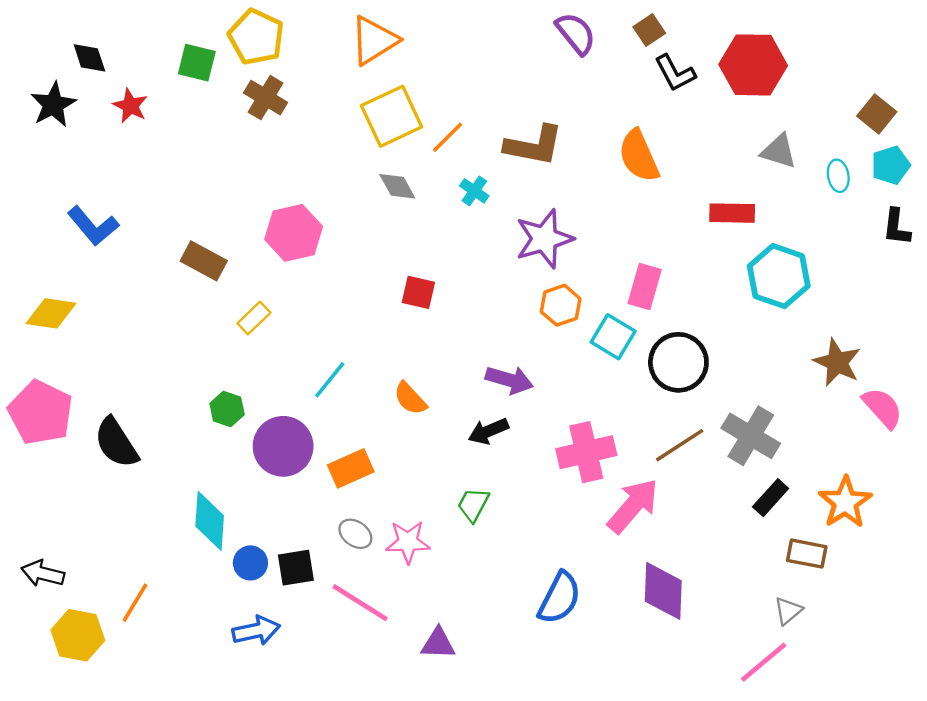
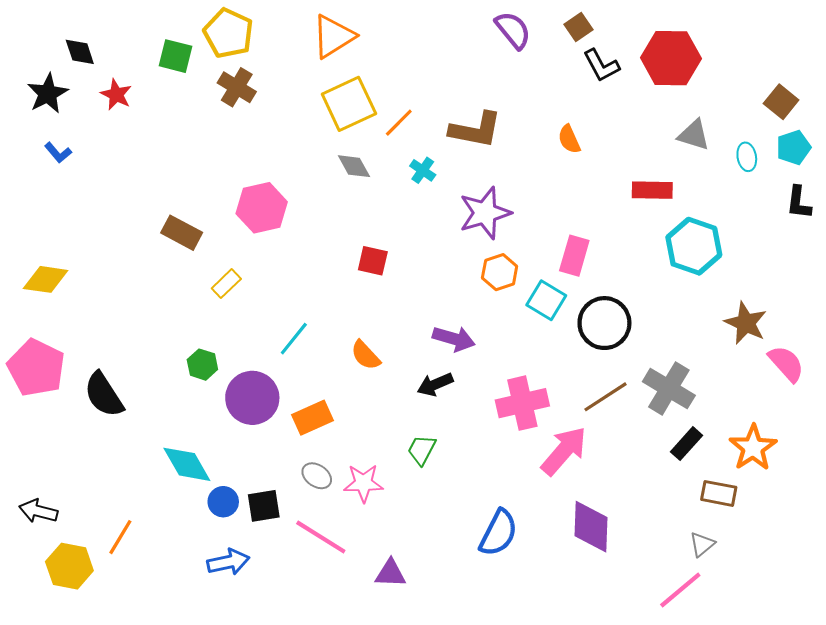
orange semicircle: (639, 156) -> (569, 139), size x0.6
blue L-shape: (93, 226) -> (58, 153), moved, size x0.6
cyan diamond: (210, 521) -> (187, 464), turned -34

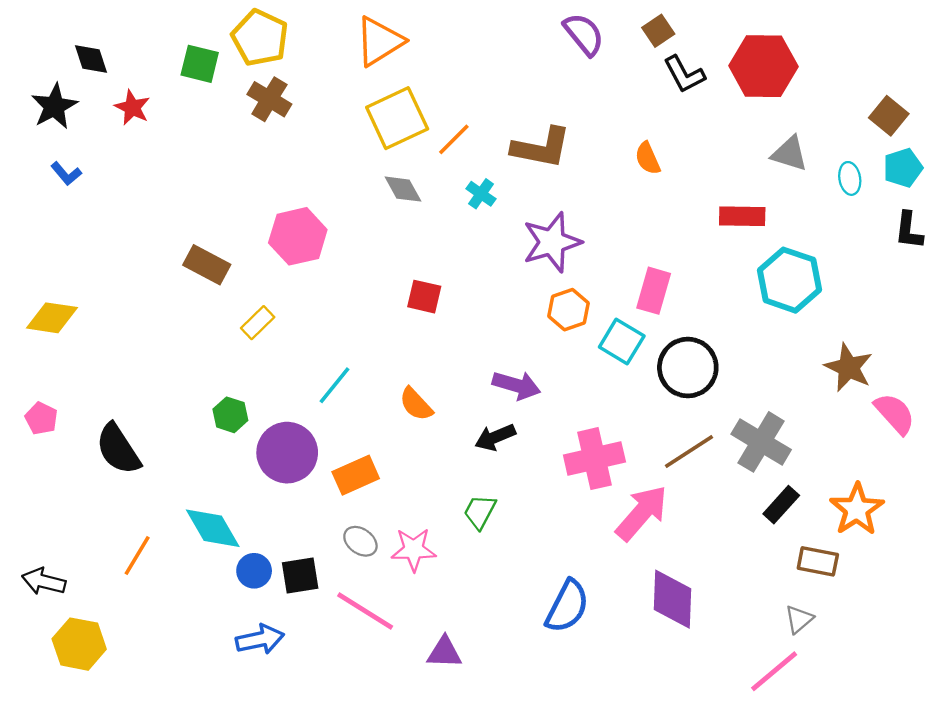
pink pentagon: (36, 368) -> (41, 418), size x0.5
orange line: (120, 537) -> (137, 555), moved

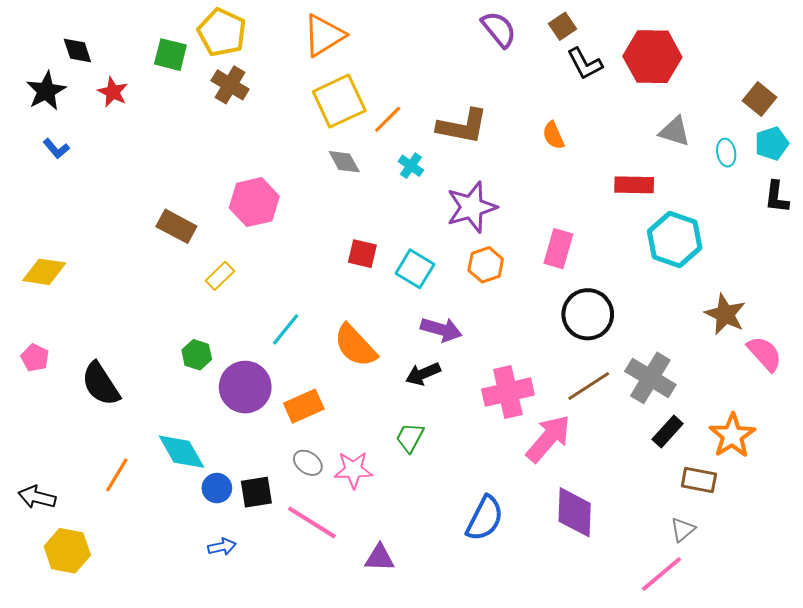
cyan square: (622, 342) -> (415, 269), moved
orange semicircle: (416, 404) -> (355, 346), size x1.5
blue arrow: (260, 639) -> (222, 547), size x0.7

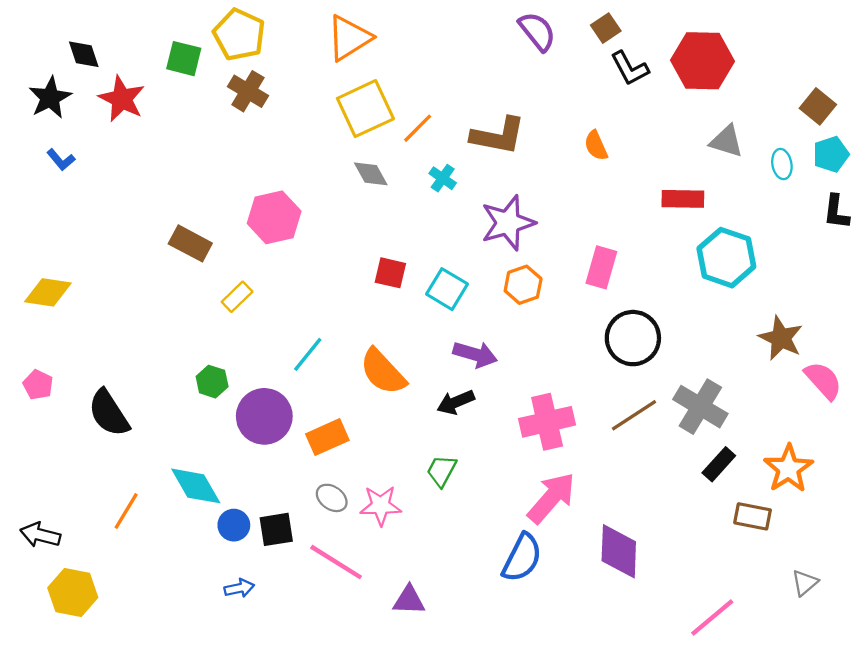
red star: (113, 92) -> (122, 99), size x1.4
pink arrow: (548, 439) -> (551, 498), moved
gray triangle: (683, 530) -> (805, 583), moved

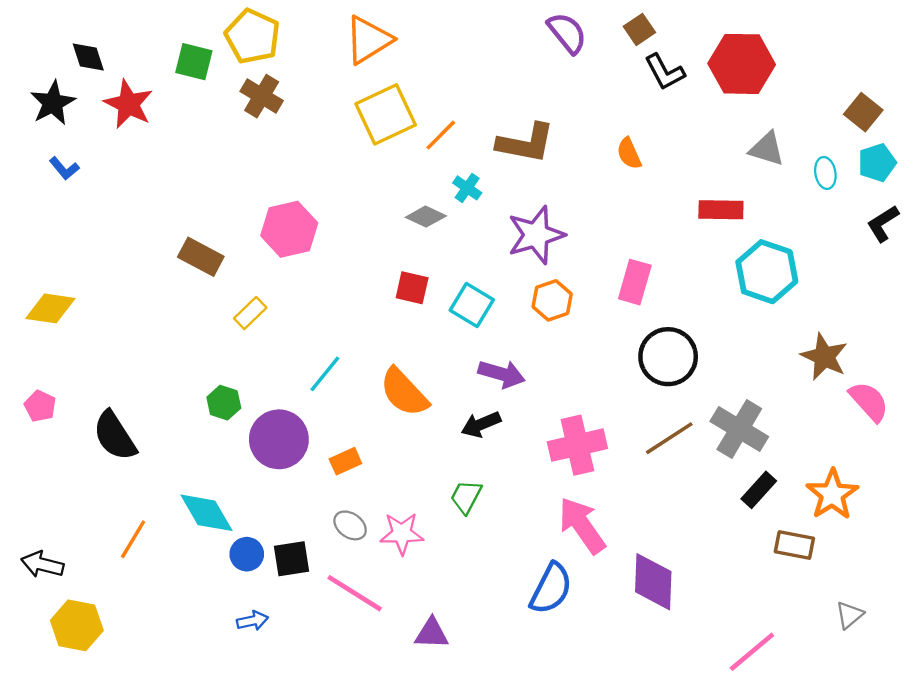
gray diamond: (371, 174) -> (426, 217), moved, turned -36
black L-shape: (836, 212) -> (883, 223), turned 51
orange rectangle: (327, 437) -> (345, 461), size x0.7
pink arrow: (551, 498) -> (582, 525), turned -76

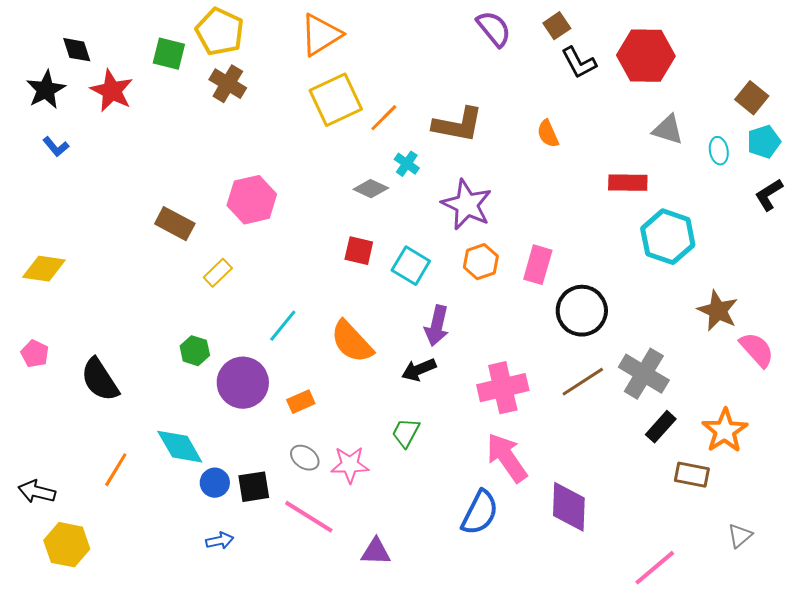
purple star: (536, 235) -> (467, 205), turned -30
pink rectangle: (635, 282) -> (538, 265), moved
purple arrow: (502, 374) -> (437, 326), turned 87

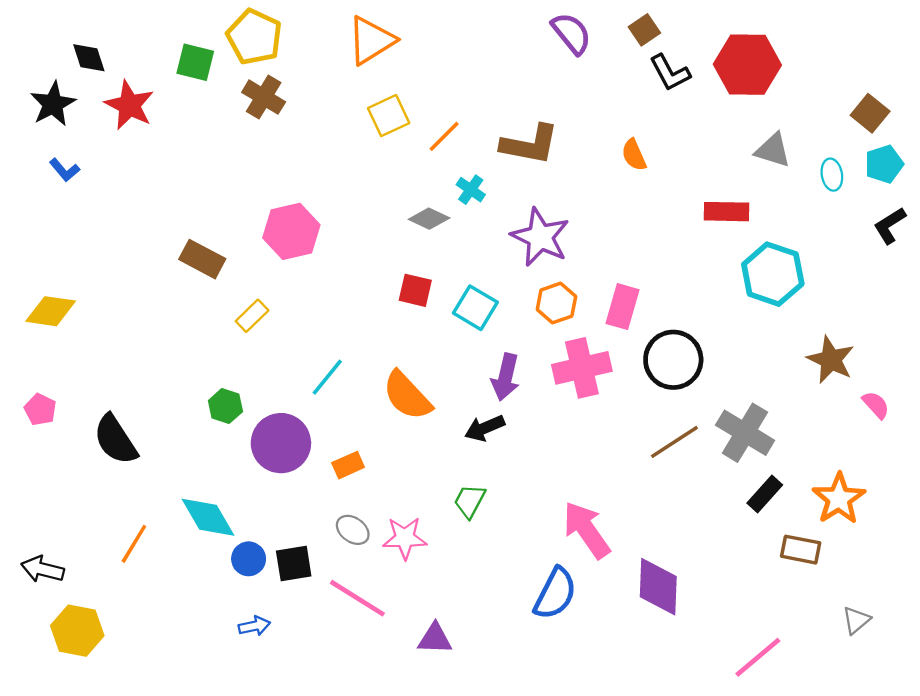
yellow square: (336, 100) -> (389, 116), size x0.7
pink semicircle: (757, 350) -> (876, 405), size x0.7
pink cross: (503, 388) -> (582, 368), moved

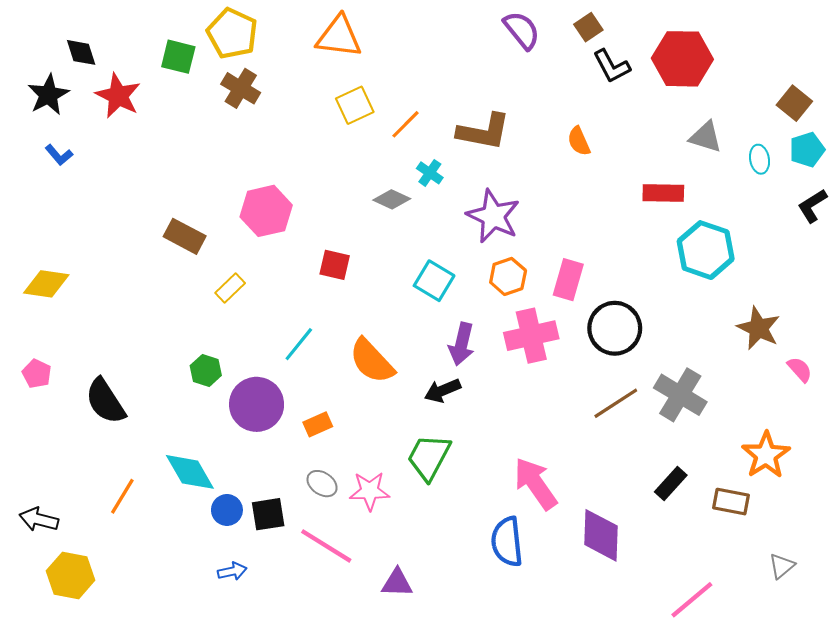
orange triangle: (371, 40) -> (339, 37), turned 39
red square: (415, 290) -> (335, 265), moved
black rectangle: (765, 494) -> (671, 484), moved
green trapezoid: (470, 501) -> (429, 457), size x1.5
blue semicircle: (555, 594) -> (507, 542), turned 147

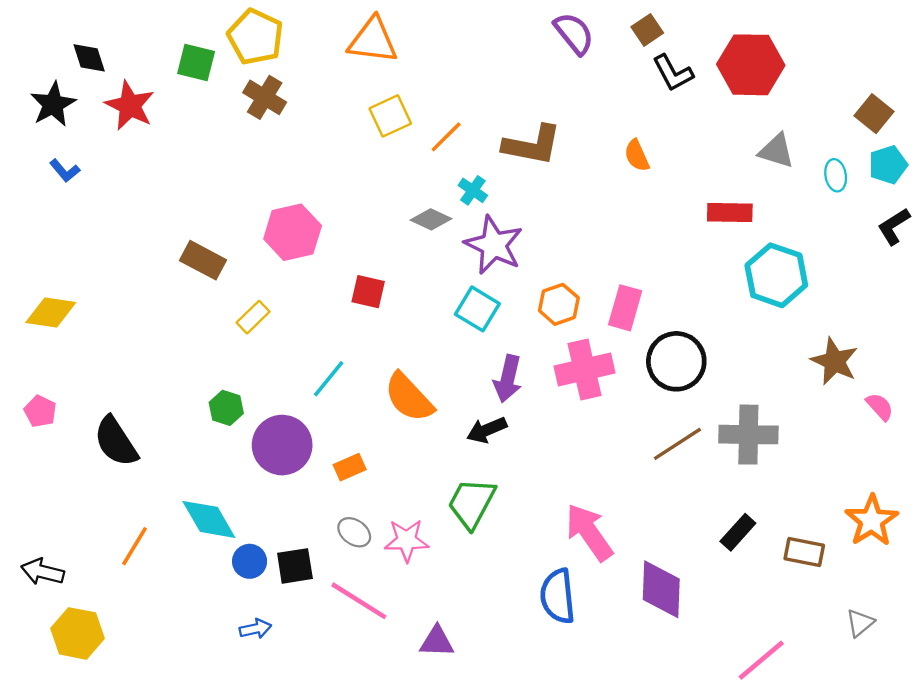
purple star: (493, 216) -> (494, 245), moved
gray cross: (680, 395) -> (748, 435), turned -30
orange star: (766, 455) -> (872, 521), moved

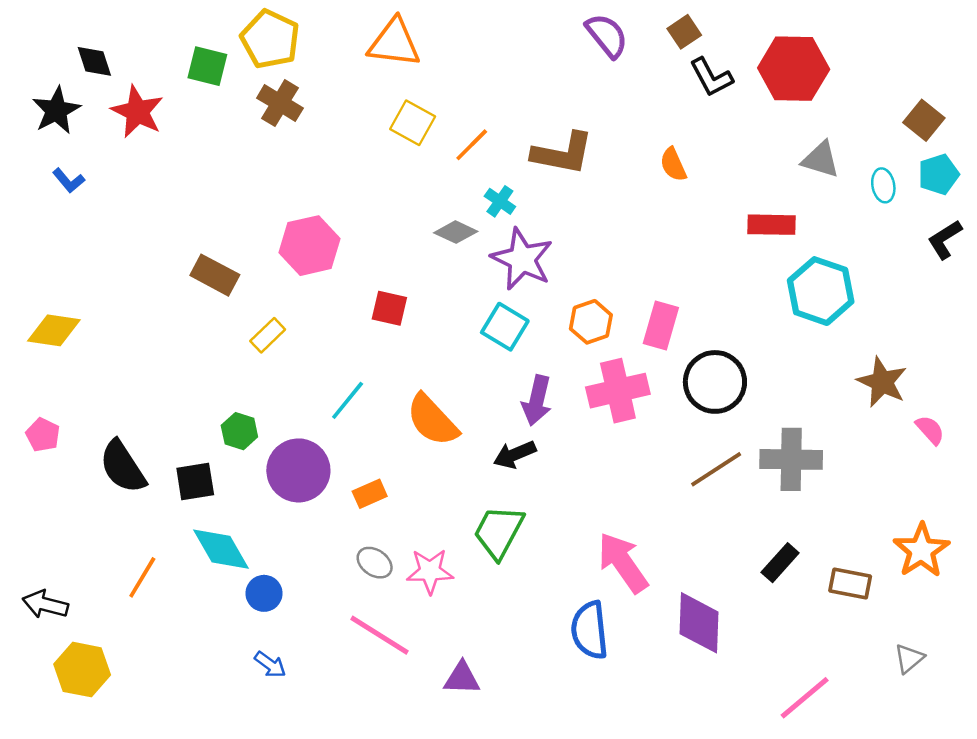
yellow square: (390, 116) -> (413, 123), turned -36
black square: (295, 566) -> (195, 482), moved
blue arrow: (255, 629) -> (270, 665), turned 48

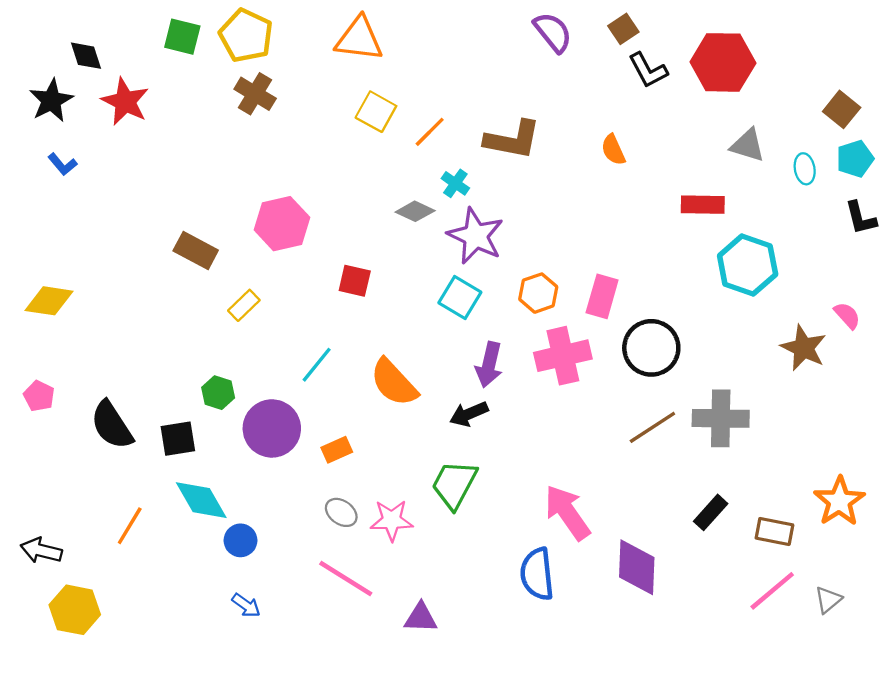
green square: (207, 66) -> (182, 37), moved
black L-shape: (945, 239) -> (861, 218), turned -72
pink semicircle: (930, 430) -> (847, 315), moved
pink line: (805, 698) -> (772, 591), moved

